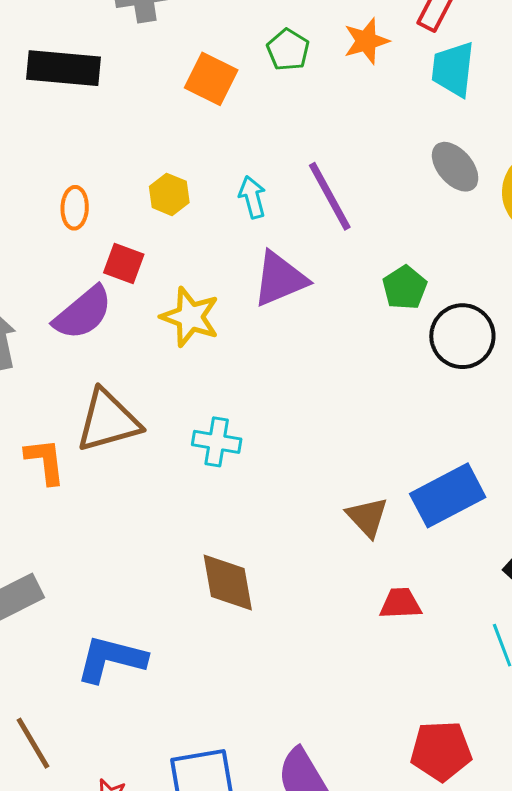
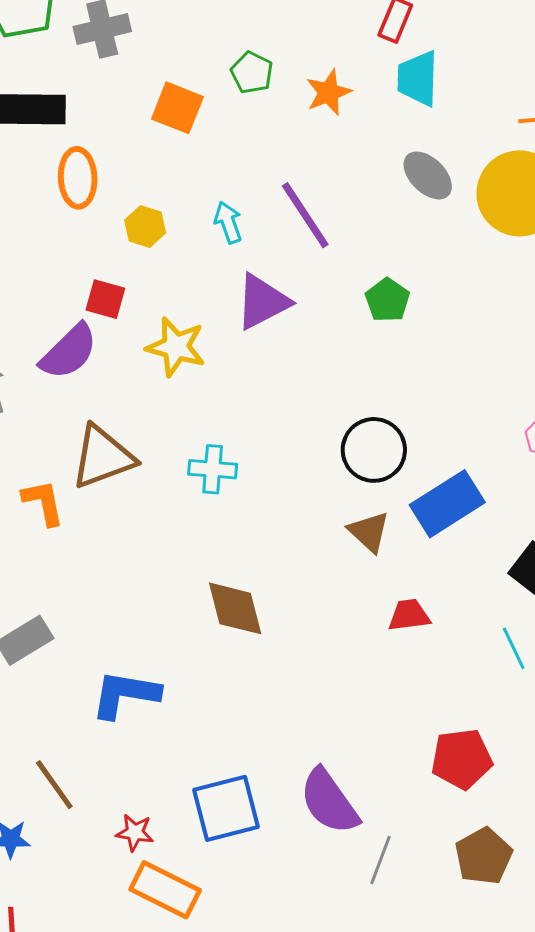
orange star: (366, 41) -> (329, 92), moved
orange ellipse: (75, 208) -> (78, 178), moved, size x1.4
black circle: (462, 336) -> (374, 450), moved

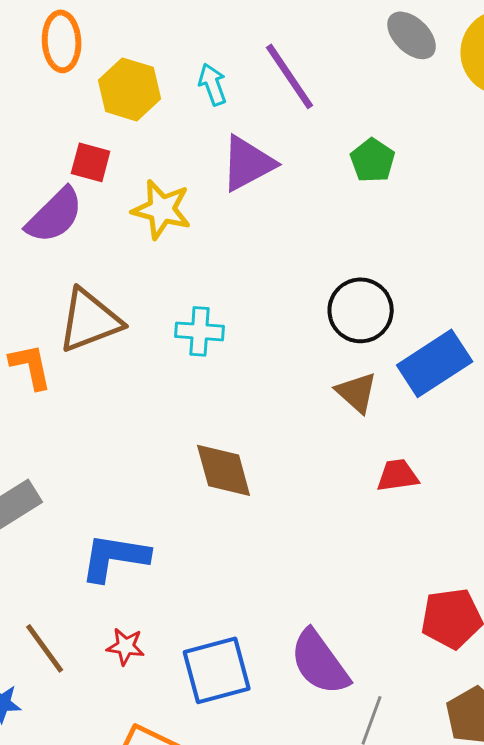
yellow hexagon: (145, 227) -> (130, 89), size x1.5
red star: (135, 832) -> (126, 646), moved

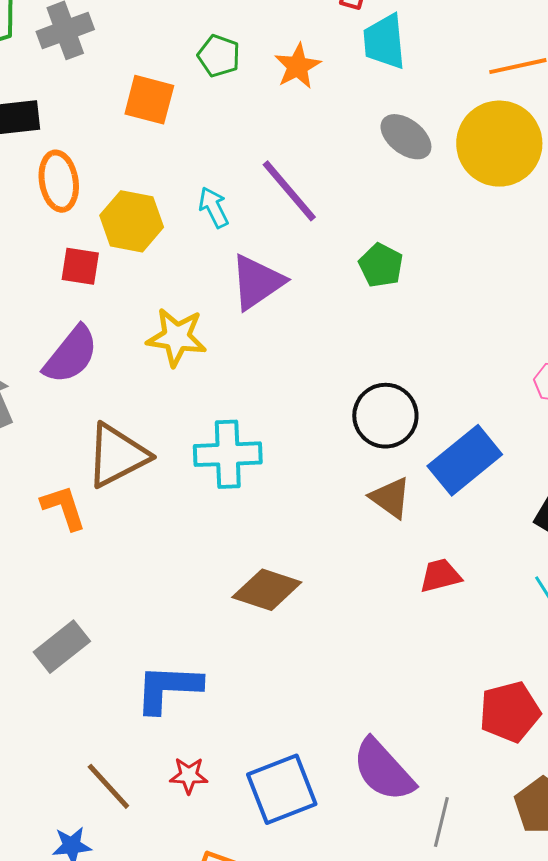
red square: (91, 162) -> (80, 266), moved
cyan cross: (200, 331) -> (228, 454), size x1.4
brown diamond: (224, 470) -> (267, 590), turned -50

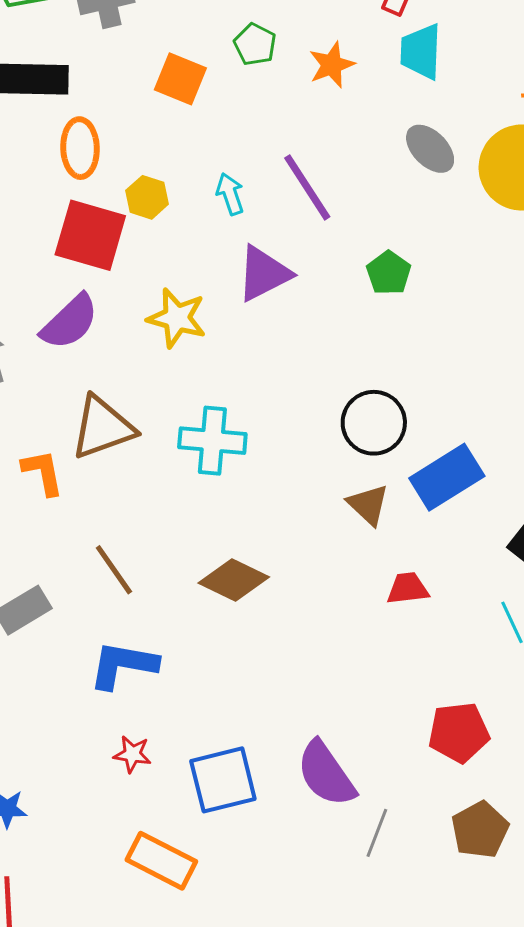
yellow hexagon: (132, 221) -> (147, 197), size x0.7
red square: (80, 266) -> (90, 235), size x1.8
brown line: (108, 786) -> (114, 570), moved

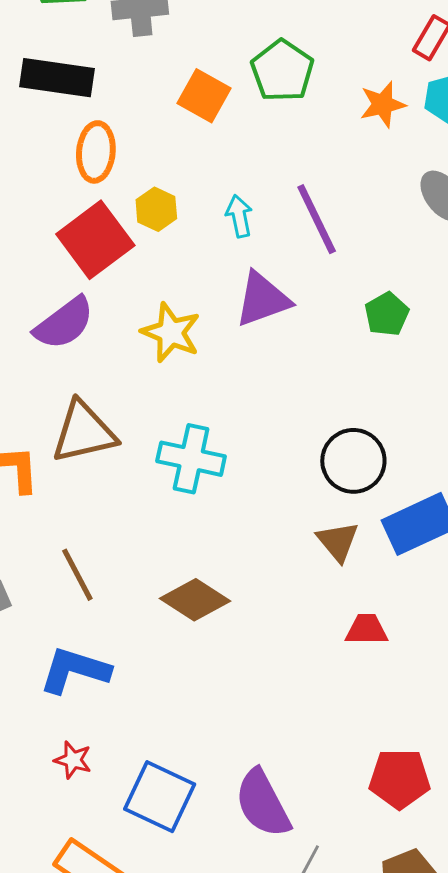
green pentagon: (255, 44) -> (282, 71), size x1.5
orange star: (332, 65) -> (383, 104), moved
red square: (90, 235) -> (95, 240), turned 30
blue square: (223, 780) -> (160, 797), turned 32

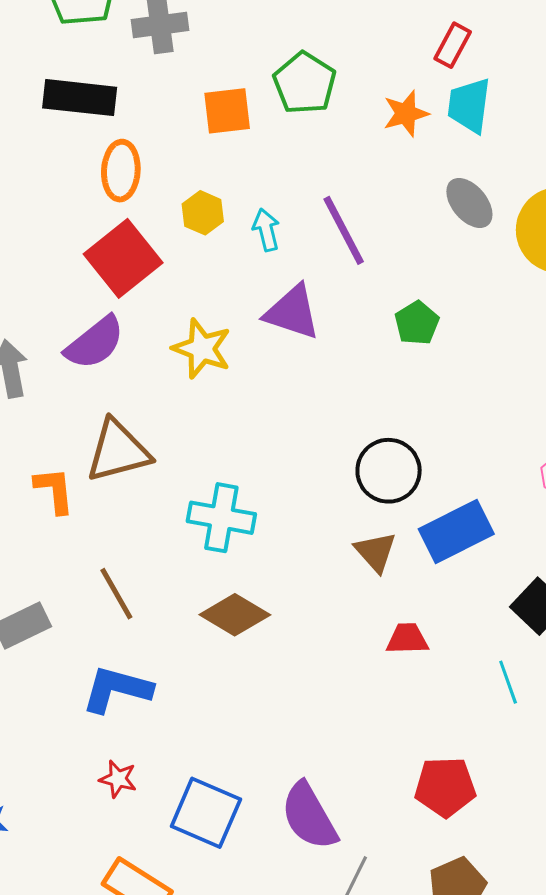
orange square: (204, 96) -> (227, 111), turned -34
yellow hexagon: (156, 209) -> (203, 213), moved
purple triangle: (263, 299) -> (292, 312), turned 40
cyan cross: (191, 459) -> (221, 518), moved

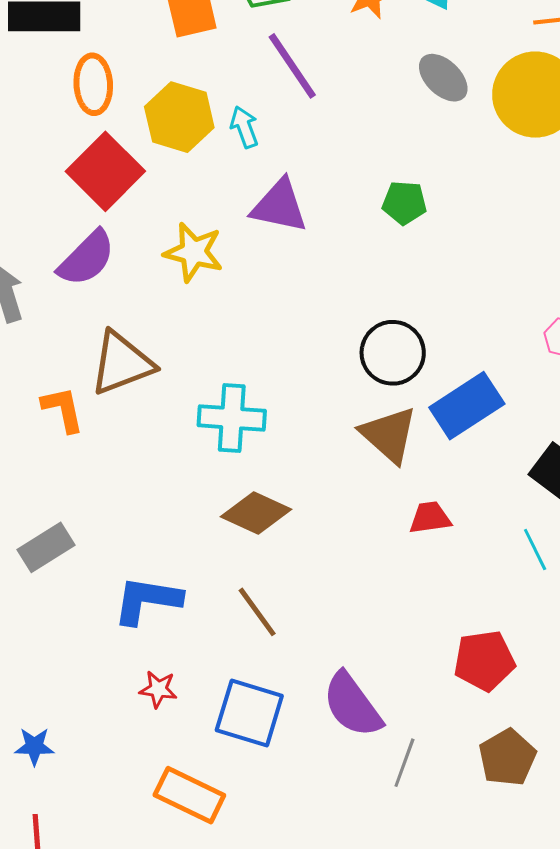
yellow hexagon: (203, 213) -> (179, 117), size x1.6
purple line: (344, 230) -> (292, 66), moved
green pentagon: (417, 323) -> (404, 203), turned -30
brown triangle: (376, 552) -> (389, 435), size x1.4
brown line: (116, 594) -> (257, 612), moved

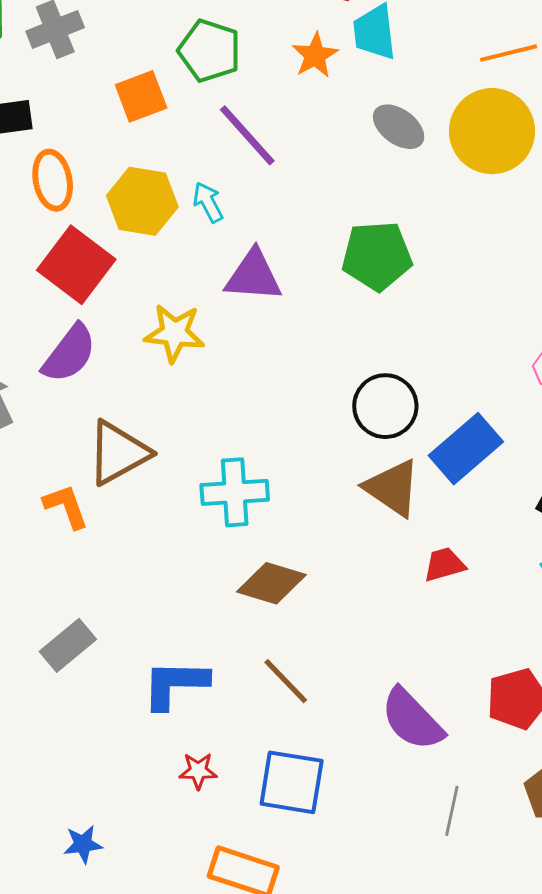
green pentagon: (404, 203) -> (377, 256), size x1.6
purple semicircle: (352, 705) -> (412, 719), moved

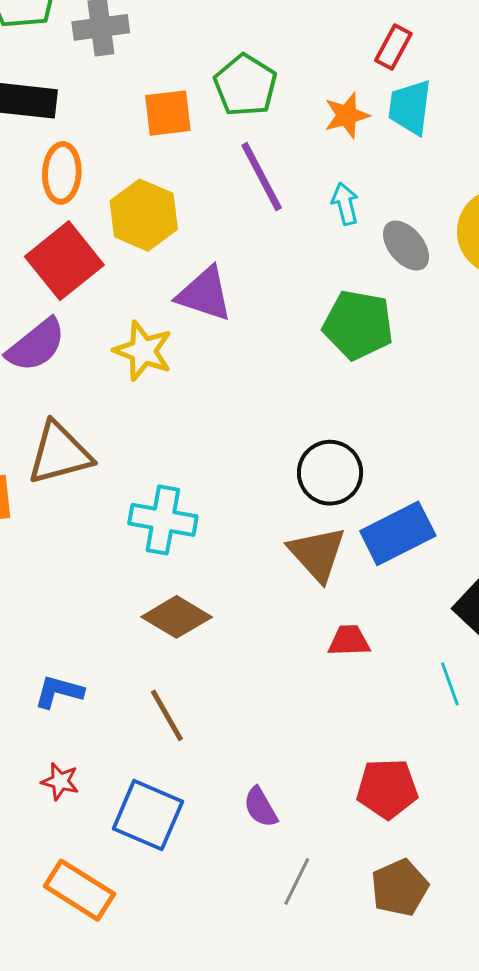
gray ellipse: (399, 127) -> (406, 246), moved
cyan arrow: (208, 202) -> (345, 204), moved
purple triangle: (253, 276) -> (205, 294), moved
blue L-shape: (175, 684) -> (59, 692), size x0.7
purple semicircle: (412, 719) -> (260, 807), moved, size x0.6

